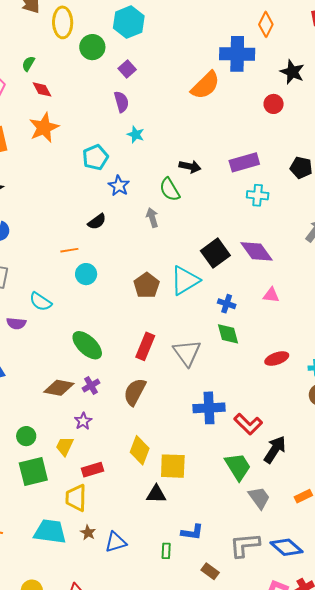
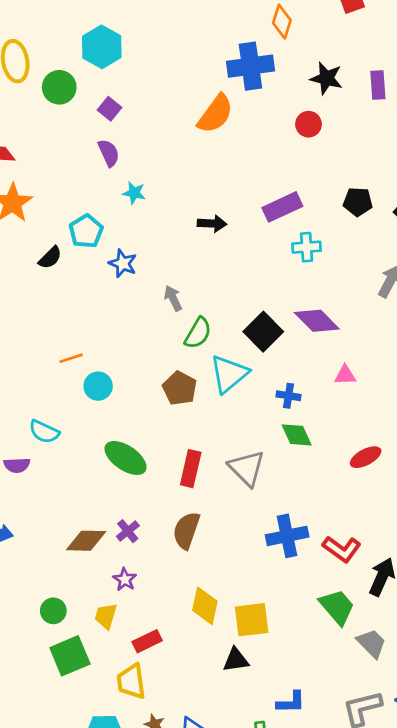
green semicircle: (170, 189) -> (198, 333), moved, turned -110
black semicircle: (97, 222) -> (50, 258), moved
green ellipse: (87, 345) -> (126, 458), moved

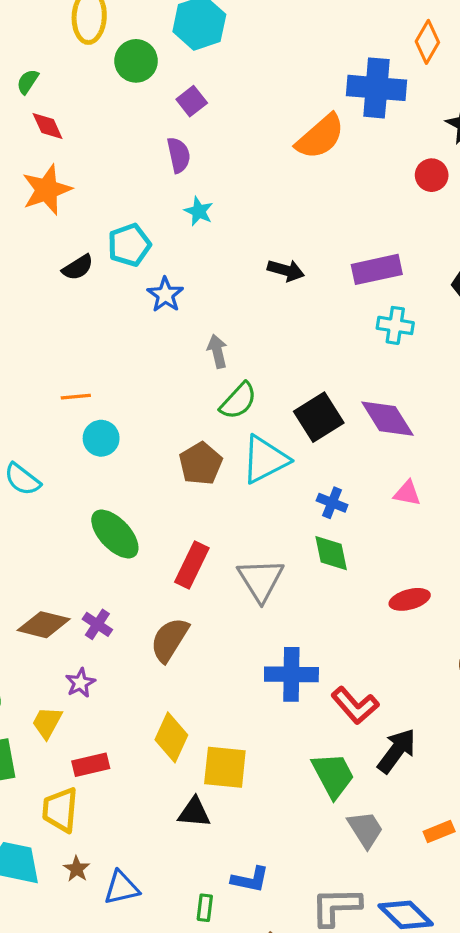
purple cross: (128, 531) -> (97, 624), turned -30

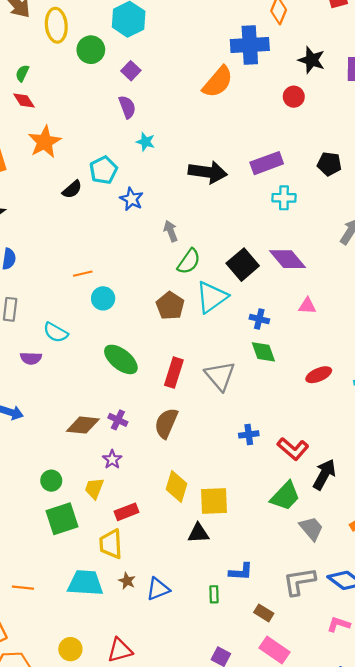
red diamond: (48, 126) -> (24, 101), moved
black arrow: (286, 270) -> (208, 172), size x1.6
blue cross: (291, 674) -> (249, 434), size x0.6
green trapezoid: (333, 775) -> (285, 496), turned 80

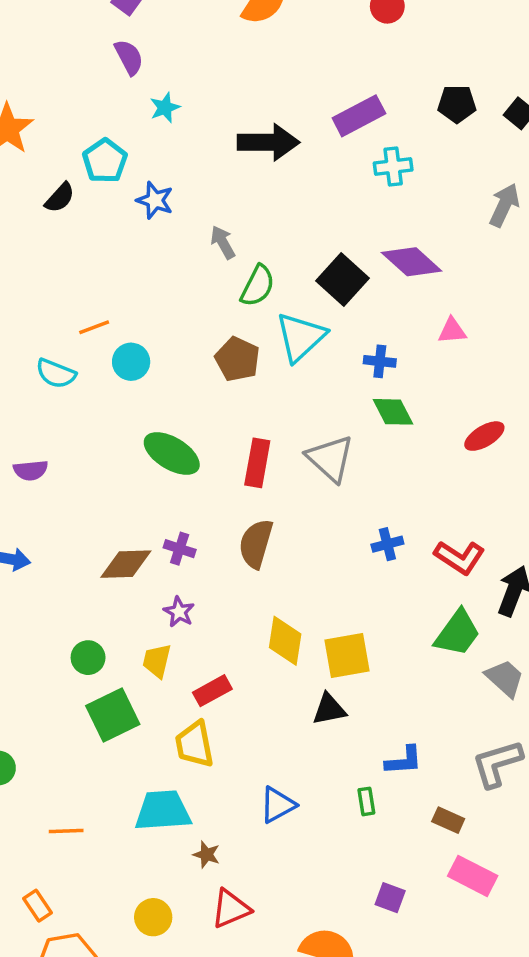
cyan star: (146, 142) -> (165, 108), turned -30
cyan semicircle: (56, 332) -> (56, 374), moved
brown star: (127, 581) -> (206, 855), moved

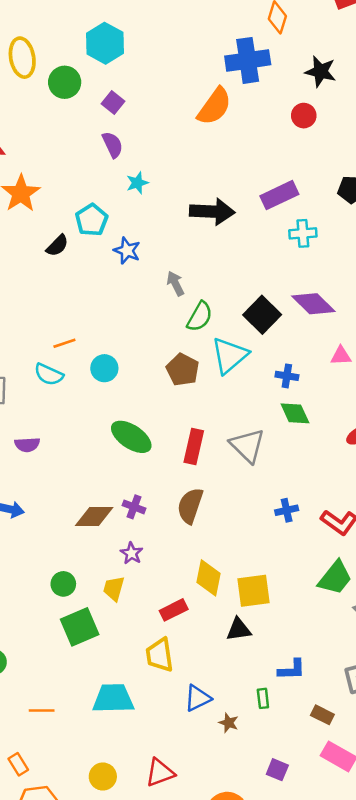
orange line: (94, 327) -> (64, 343), moved
red rectangle: (212, 691) -> (174, 610), moved
yellow trapezoid: (194, 744) -> (160, 655), moved
brown star: (206, 855) -> (229, 723), moved

